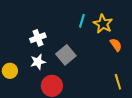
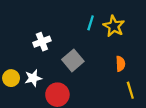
orange semicircle: (116, 45) -> (120, 64), moved, turned 32
white star: (38, 62) -> (33, 78), moved

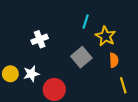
yellow star: (114, 26) -> (105, 36), moved
gray square: (73, 60) -> (81, 57), moved

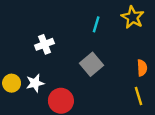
yellow star: (105, 36) -> (133, 17), moved
orange semicircle: (114, 60) -> (142, 68), moved

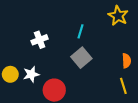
cyan line: (96, 24) -> (80, 31), moved

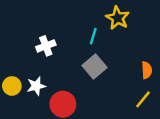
yellow star: (118, 16) -> (118, 18), moved
yellow line: (123, 86) -> (143, 99), turned 56

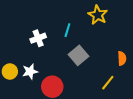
cyan line: (93, 36) -> (67, 30), moved
yellow line: (143, 99) -> (108, 83), moved

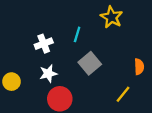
white star: (30, 72) -> (48, 74), moved

